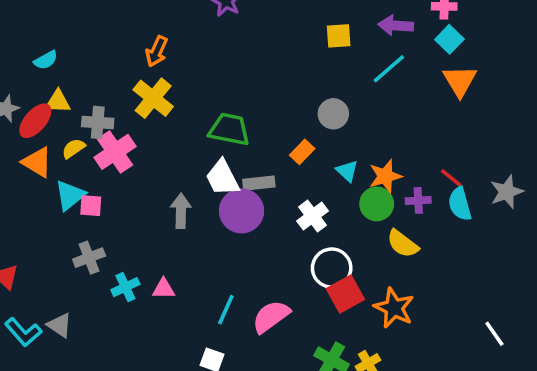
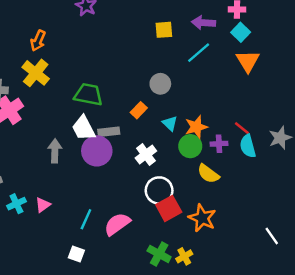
pink triangle: (164, 289) -> (43, 205), turned -35

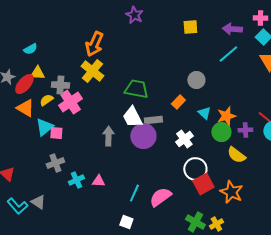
yellow square: (164, 30) -> (190, 27), moved
orange arrow: (38, 41) -> (94, 44), size x1.4
pink triangle: (43, 205) -> (98, 181), turned 40

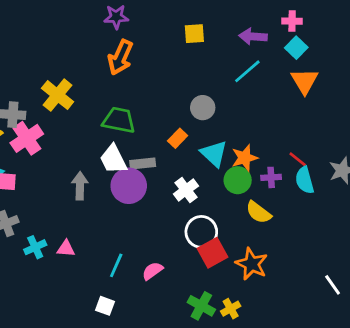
purple star: (134, 15) -> (116, 17), turned -30
orange arrow: (94, 44) -> (120, 57), moved
cyan triangle: (204, 113) -> (214, 154), size x1.5
pink semicircle: (160, 197) -> (152, 271), size x0.7

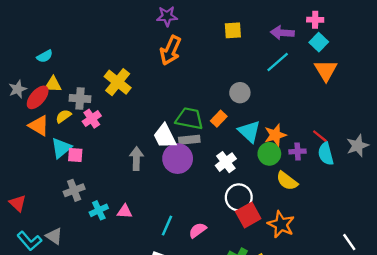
green trapezoid: (119, 120) -> (189, 119), moved
pink cross: (27, 138) -> (92, 119), size x0.7

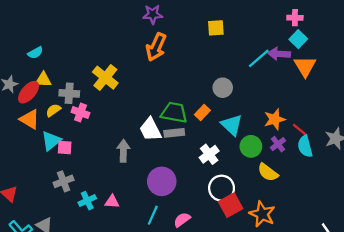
purple arrow: (282, 33) -> (279, 54), moved
pink cross: (92, 119) -> (80, 113), turned -36
orange star: (275, 135) -> (275, 119), moved
purple cross: (298, 151) -> (278, 144), turned -35
purple circle: (178, 159) -> (162, 181), moved

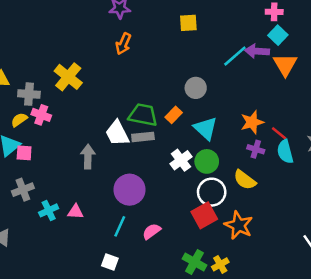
orange arrow: (156, 47) -> (123, 44), size x0.7
yellow semicircle: (53, 110) -> (19, 120), moved
purple cross: (278, 144) -> (256, 149), turned -35
green circle: (251, 146) -> (207, 161), moved
white circle: (222, 188) -> (212, 192), moved

